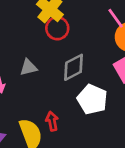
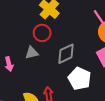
red circle: (57, 28) -> (42, 33), moved

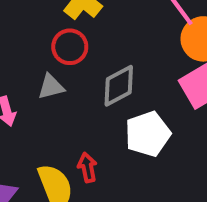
white pentagon: (80, 79) -> (148, 134), turned 30

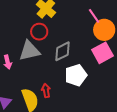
gray triangle: (51, 87) -> (29, 51), size x1.6

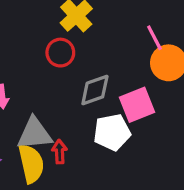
gray triangle: (29, 51) -> (35, 134), moved
pink square: (102, 53) -> (137, 105), moved

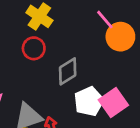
pink square: (137, 105) -> (113, 103), moved

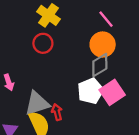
orange circle: (120, 37) -> (103, 44), moved
gray diamond: (68, 71) -> (100, 65), moved

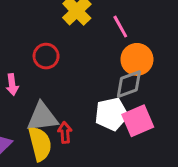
pink line: (106, 19) -> (120, 27), moved
red circle: (43, 43) -> (46, 56), moved

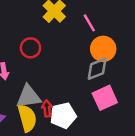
white pentagon: (111, 114) -> (63, 116), moved

